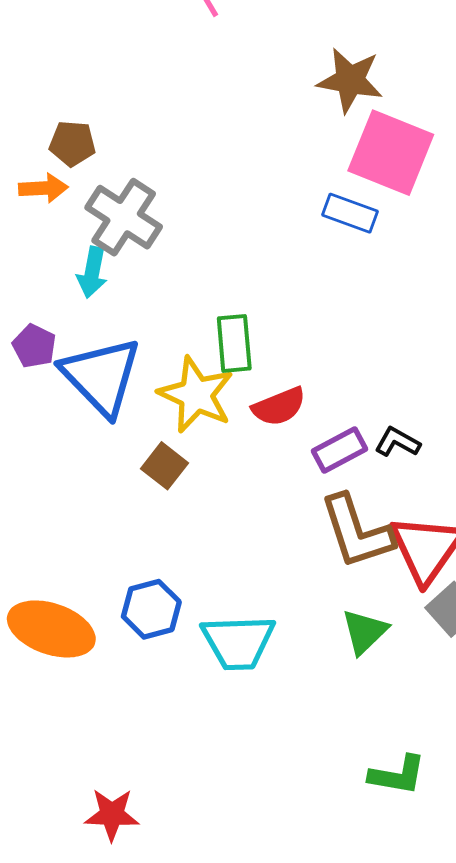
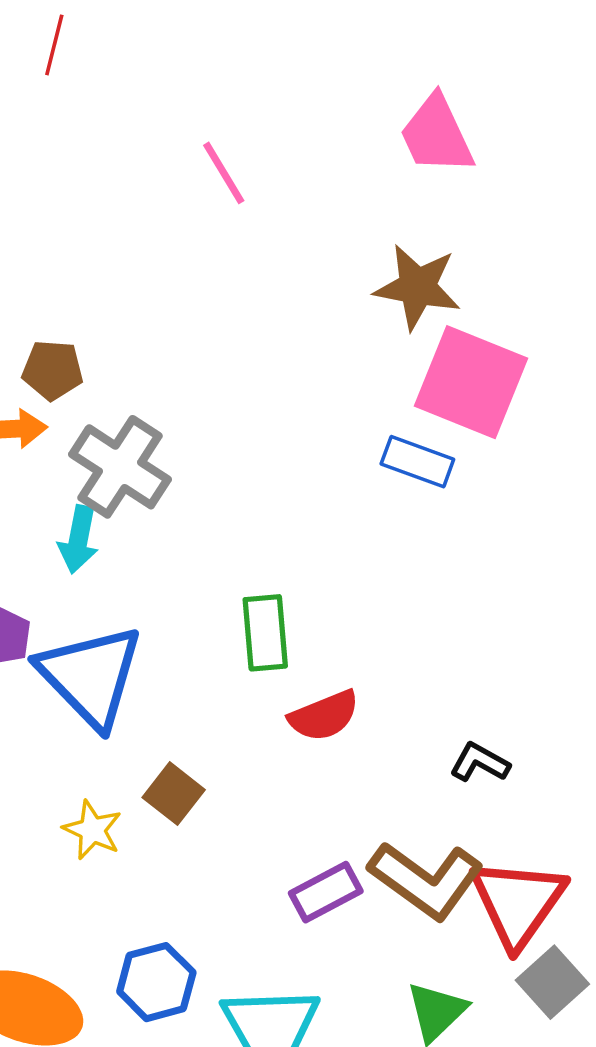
yellow star: (196, 395) -> (92, 830), moved, size x0.6
purple rectangle: (339, 450) -> (326, 892), moved
brown L-shape: (357, 532) -> (426, 880), turned -36

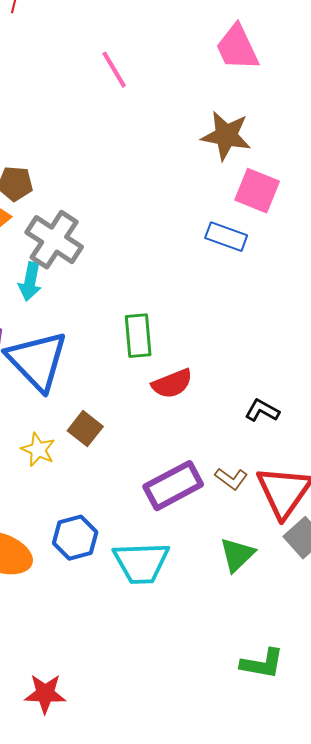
pink square: (471, 382) -> (257, 191), size x0.7
brown L-shape: (426, 880) -> (231, 479), size x0.5
purple rectangle: (326, 892) -> (173, 486), size x1.4

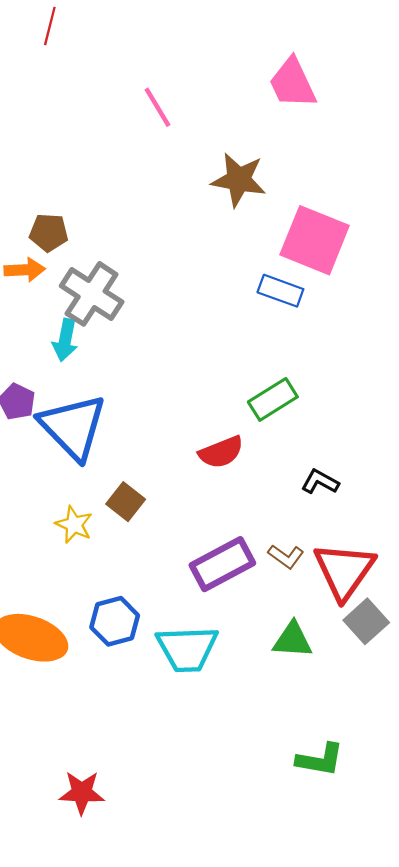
brown star: (226, 136) -> (239, 180), moved
pink square: (257, 191) -> (315, 240), size x1.4
green rectangle: (138, 336) -> (273, 399), moved, turned 63
green triangle: (237, 555) -> (293, 640), turned 48

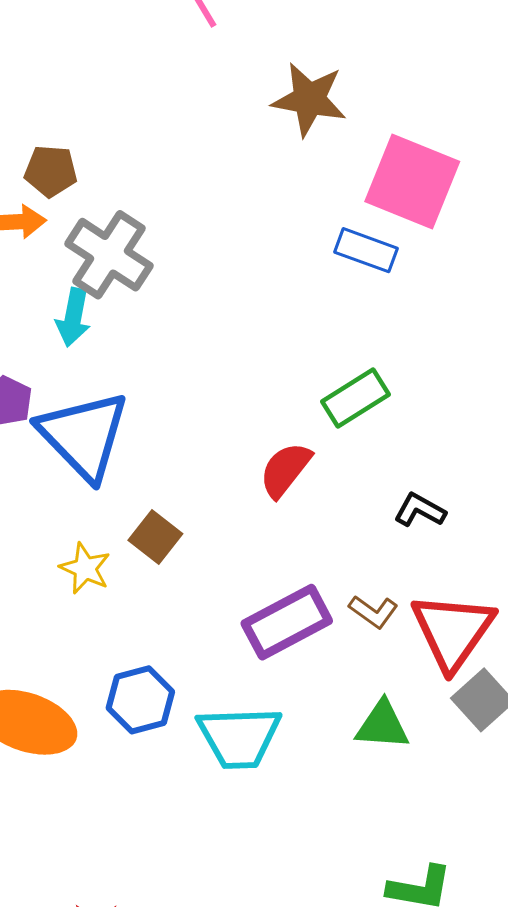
red semicircle: (221, 452) -> (285, 470), turned 150

